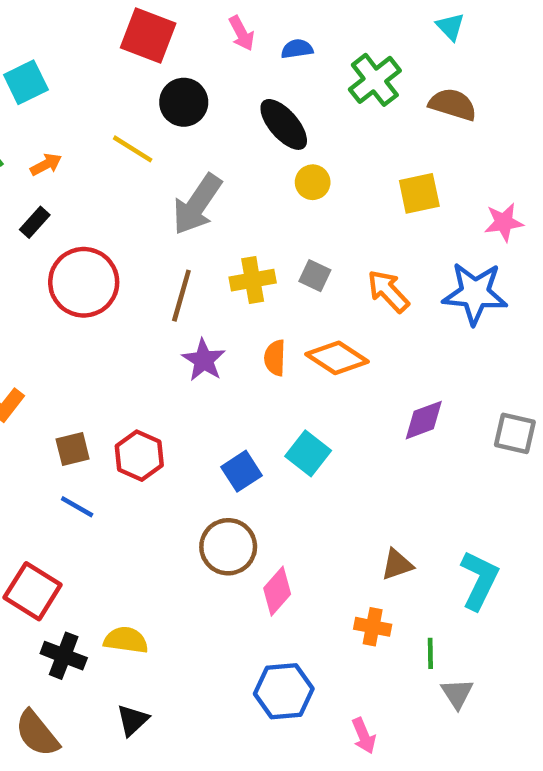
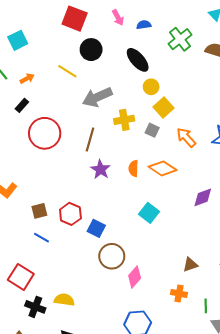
yellow square: (419, 193) -> (163, 107), moved, turned -30
gray arrow: (197, 204) -> (97, 97), turned 32
yellow cross: (253, 280) -> (124, 120), moved
blue square: (241, 471) -> (96, 228), moved, turned -30

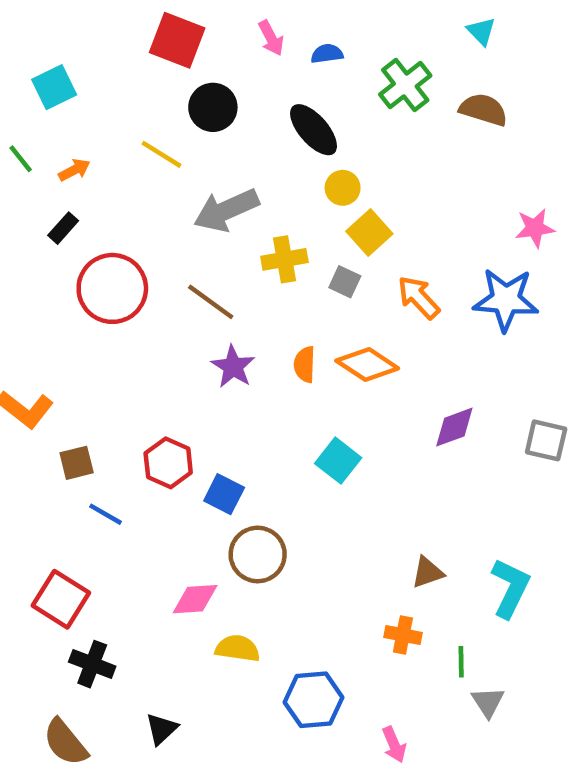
brown line: (90, 139) -> (211, 302), turned -70
brown square: (39, 211) -> (77, 463), moved
pink diamond: (135, 277) -> (195, 599), moved, turned 45
yellow semicircle: (64, 300) -> (238, 648), moved

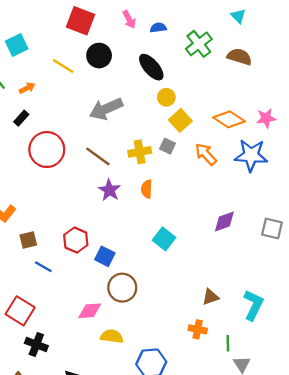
yellow line: (161, 154) -> (63, 66), moved
yellow cross: (284, 259) -> (140, 152), moved
orange diamond: (367, 364) -> (229, 119), moved

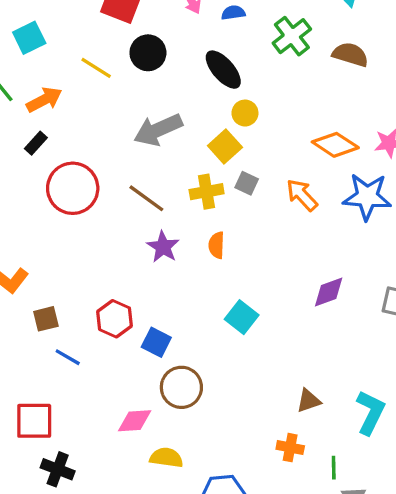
orange arrow: (27, 88) -> (44, 100), size x1.5
yellow square: (180, 120) -> (225, 146), moved
red square: (20, 311) -> (34, 421), turned -32

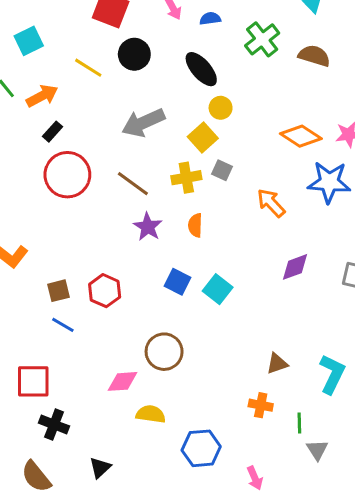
black rectangle: (36, 143) -> (53, 132), moved
orange arrow: (302, 195) -> (271, 203), moved
brown square: (46, 319) -> (58, 291), moved
blue square: (156, 342) -> (177, 282), moved

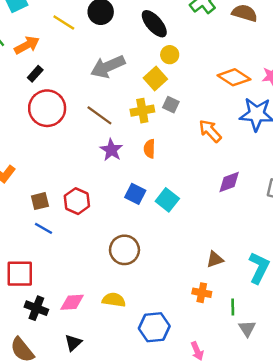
pink diamond: (122, 381) -> (72, 302), moved

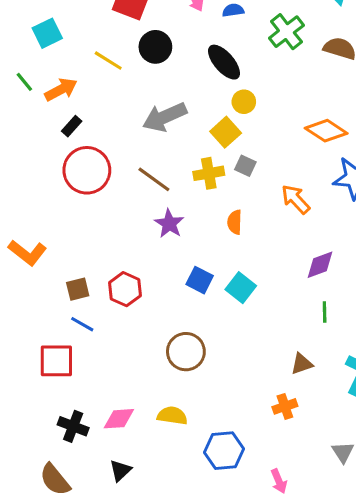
orange semicircle: (149, 149) -> (235, 222), moved
red square: (20, 274) -> (56, 361), moved
orange cross: (202, 293) -> (285, 406), turned -30
green line: (233, 307) -> (325, 312), moved

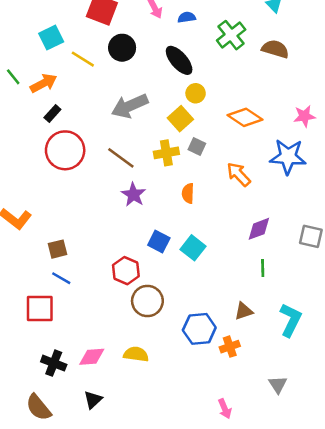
cyan square: (47, 33) -> (51, 38), moved
orange diamond: (326, 131) -> (245, 117), moved
red hexagon: (125, 289) -> (126, 271), moved
blue hexagon: (224, 451) -> (199, 329), moved

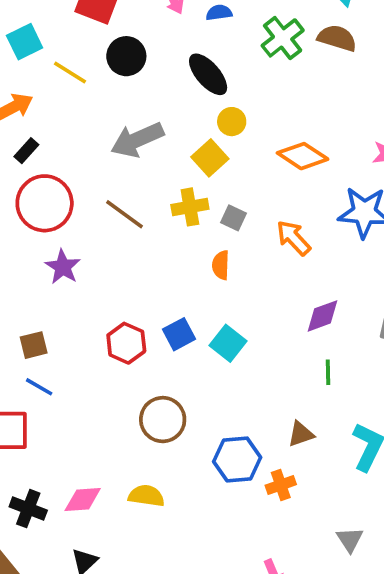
brown semicircle: (275, 49) -> (337, 38), moved
gray square: (197, 146) -> (234, 218), moved
purple star: (133, 195) -> (63, 267), moved
blue square: (159, 241) -> (179, 334), turned 35
red hexagon: (126, 271) -> (126, 343), moved

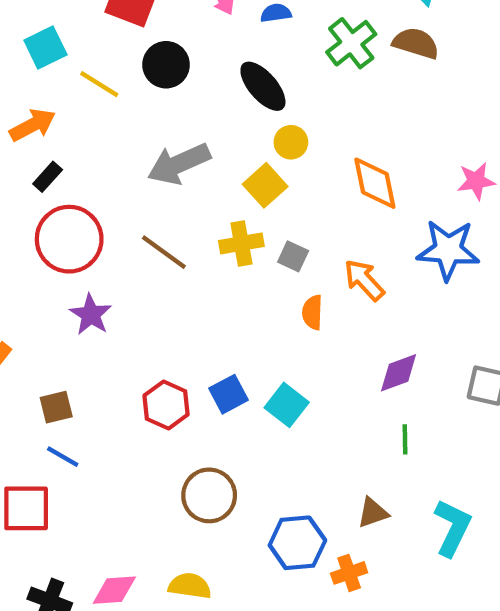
orange diamond: (303, 156) -> (375, 183), turned 45
orange semicircle: (221, 265) -> (312, 312), moved

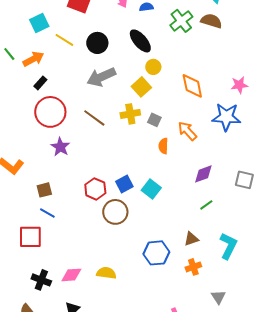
black circle: (166, 65) -> (97, 43), moved
green line: (405, 439) -> (206, 205), turned 56
brown circle: (209, 495) -> (115, 212), moved
orange cross: (349, 573) -> (193, 267), moved

